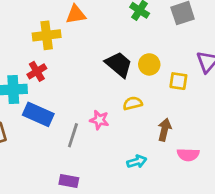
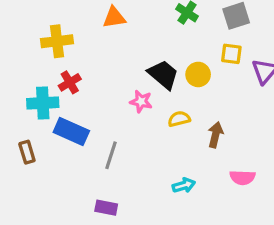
yellow cross: (47, 35) -> (57, 41), moved
yellow square: (178, 81) -> (231, 54), moved
pink star: (99, 120) -> (141, 101), moved
brown arrow: (165, 130) -> (216, 135), moved

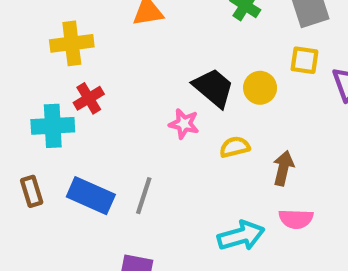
blue rectangle: (71, 132) -> (91, 196), moved
pink semicircle: (242, 177) -> (296, 219), moved
cyan arrow: (184, 185) -> (241, 236), size x1.5

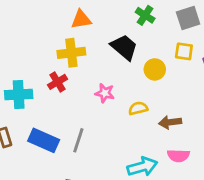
yellow cross: (72, 43) -> (71, 53), moved
black trapezoid: (214, 88) -> (124, 47), moved
red cross: (89, 98) -> (58, 82), moved
brown arrow: (283, 168) -> (170, 122), turned -110

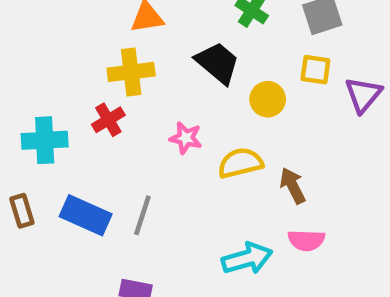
yellow semicircle: (138, 108) -> (240, 163), size x1.4
brown arrow: (170, 122) -> (293, 186), turned 70

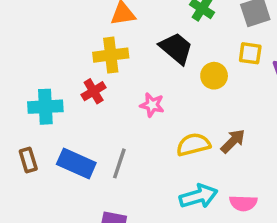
yellow semicircle: (240, 163) -> (193, 145), moved
brown arrow: (293, 186) -> (233, 141), turned 72
pink semicircle: (306, 240) -> (243, 203), moved

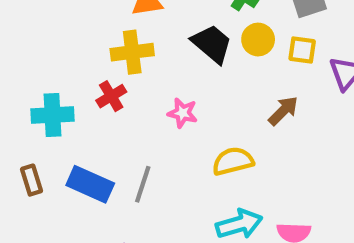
yellow circle: (214, 76) -> (258, 40), moved
brown arrow: (233, 141) -> (283, 111), moved

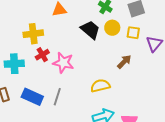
yellow cross: (132, 52) -> (33, 34), moved
pink star: (183, 113) -> (63, 63), moved, size x1.5

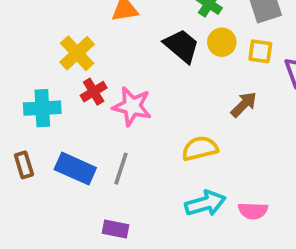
yellow cross: (33, 34) -> (77, 53), turned -36

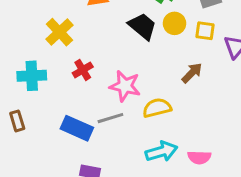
red cross: (94, 92) -> (83, 70), moved
pink star: (132, 106) -> (125, 86), moved
blue rectangle: (75, 169) -> (77, 128), moved
gray line: (121, 169) -> (110, 118), moved, turned 55

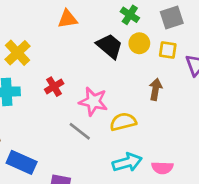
yellow cross: (59, 32) -> (17, 53), moved
brown arrow: (192, 73) -> (156, 89), turned -35
gray line: (110, 118) -> (80, 131), turned 55
blue rectangle: (77, 128) -> (22, 162), moved

